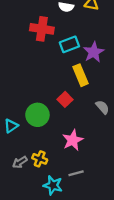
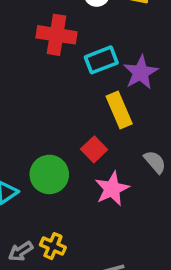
pink star: (73, 140) -> (112, 189), moved

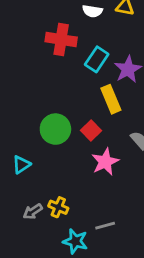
cyan rectangle: (101, 60) -> (97, 59), turned -35
green circle: (49, 174) -> (55, 129), moved

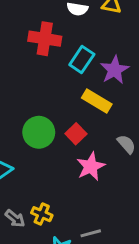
yellow rectangle: (111, 99) -> (97, 101), turned -36
gray arrow: (33, 211) -> (15, 218), turned -108

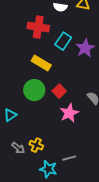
yellow rectangle: (97, 101) -> (41, 63), moved

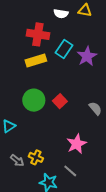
yellow rectangle: (41, 63) -> (36, 60), moved, turned -48
pink star: (69, 113) -> (77, 144), moved
gray line: (69, 158) -> (70, 171), turned 56

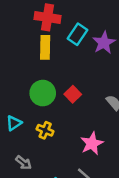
yellow rectangle: (36, 60) -> (45, 47), turned -72
yellow cross: (36, 157) -> (45, 130), moved

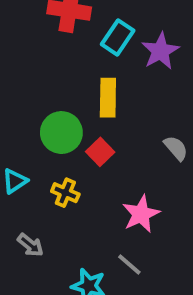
yellow rectangle: (45, 47) -> (108, 98), moved
red square: (73, 94) -> (100, 152), moved

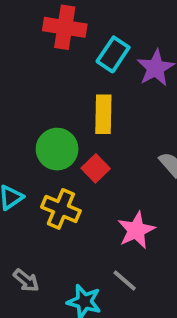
yellow cross: (65, 193) -> (61, 209), size x1.4
gray arrow: (30, 245) -> (26, 280), moved

